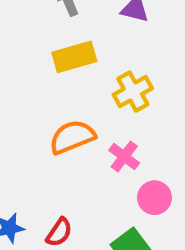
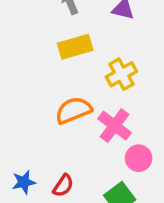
pink cross: (124, 157) -> (115, 126), size x1.4

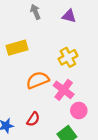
yellow rectangle: (75, 47) -> (17, 48), moved
red semicircle: (63, 186) -> (33, 119), moved

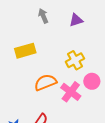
purple triangle: (69, 16) -> (76, 20), turned -32
pink circle: (79, 110) -> (92, 81), moved

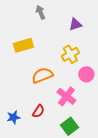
purple triangle: (76, 20) -> (75, 24), moved
pink cross: (71, 92) -> (66, 96), moved

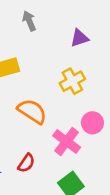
pink circle: (86, 74) -> (92, 123), moved
orange semicircle: (42, 75) -> (32, 111), turned 55

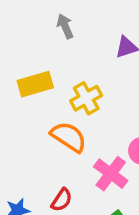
yellow cross: (72, 81) -> (86, 98), moved

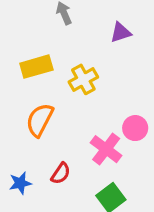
orange semicircle: (69, 137) -> (40, 120), moved, turned -96

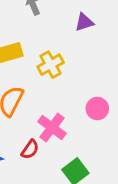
pink cross: (106, 149) -> (52, 127), moved

